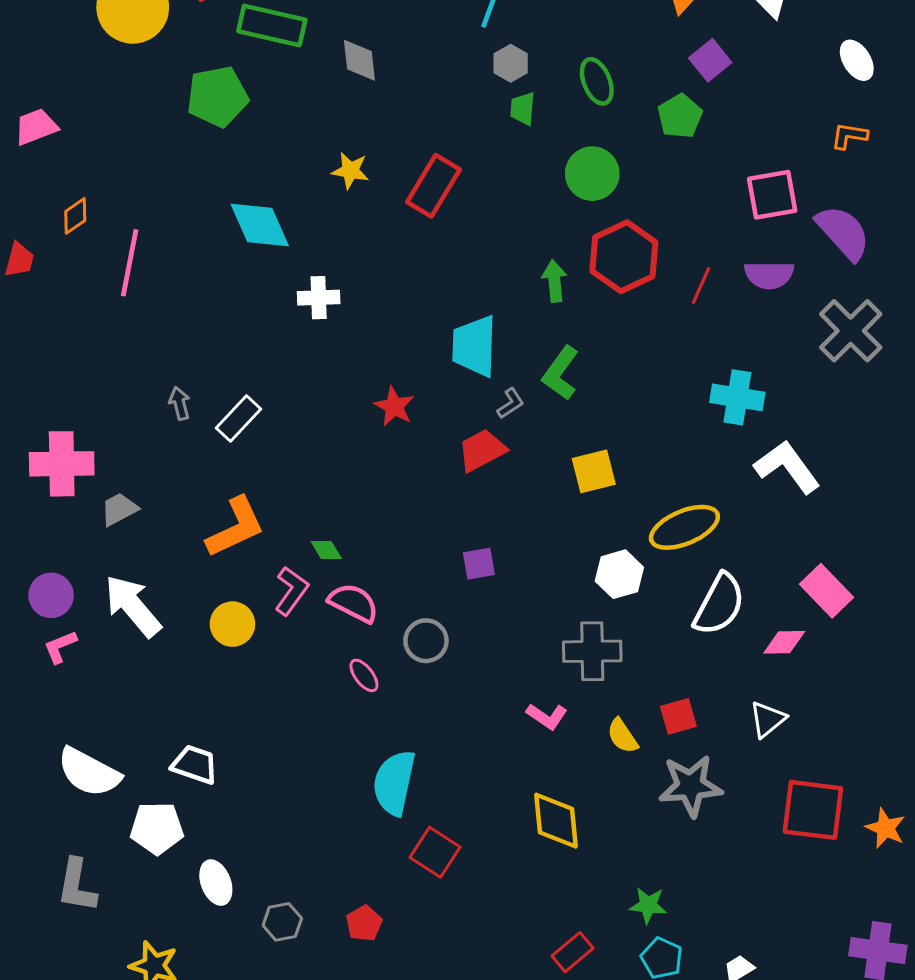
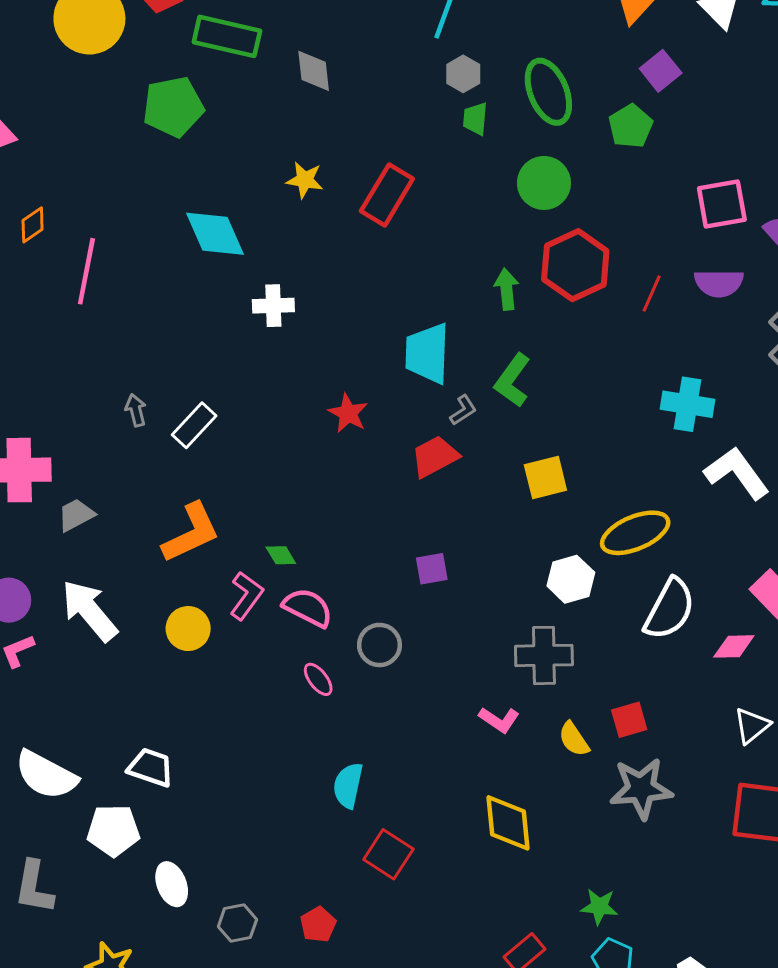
green ellipse: (597, 81) -> (548, 92), size x1.4
white triangle: (768, 719) -> (752, 726), moved
cyan semicircle: (394, 783) -> (348, 786), size x0.7

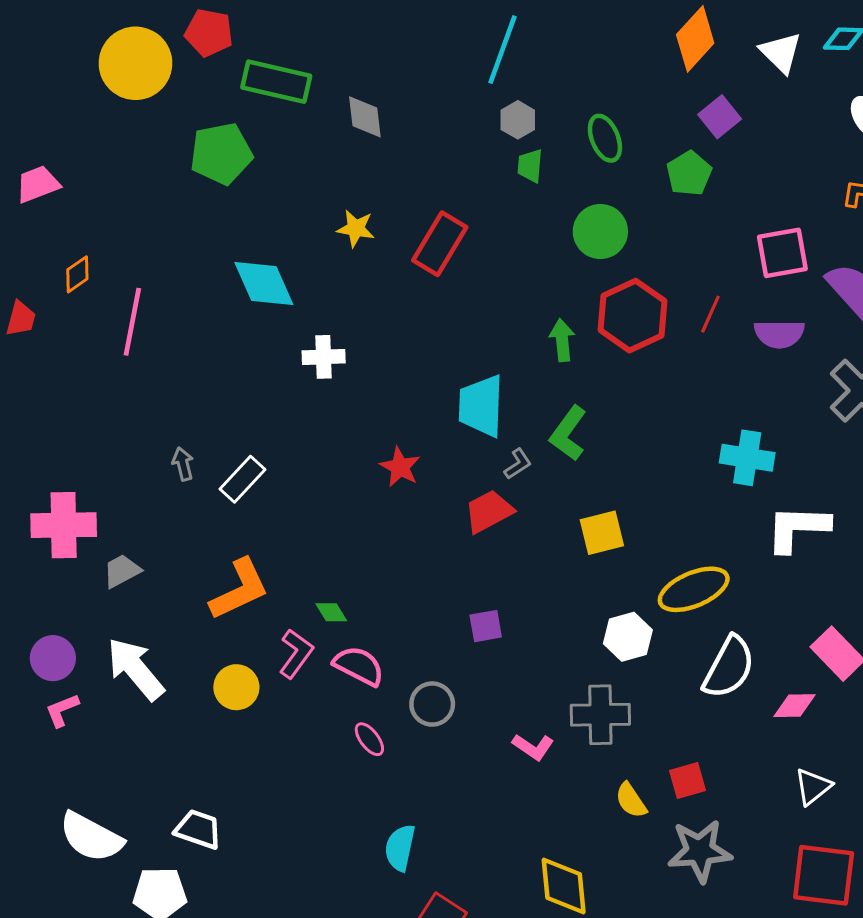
green ellipse: (548, 92) -> (605, 138), size x0.7
red line: (652, 294) -> (710, 314), moved
white L-shape: (737, 473) -> (798, 528), turned -52
pink L-shape: (499, 720) -> (533, 747), moved

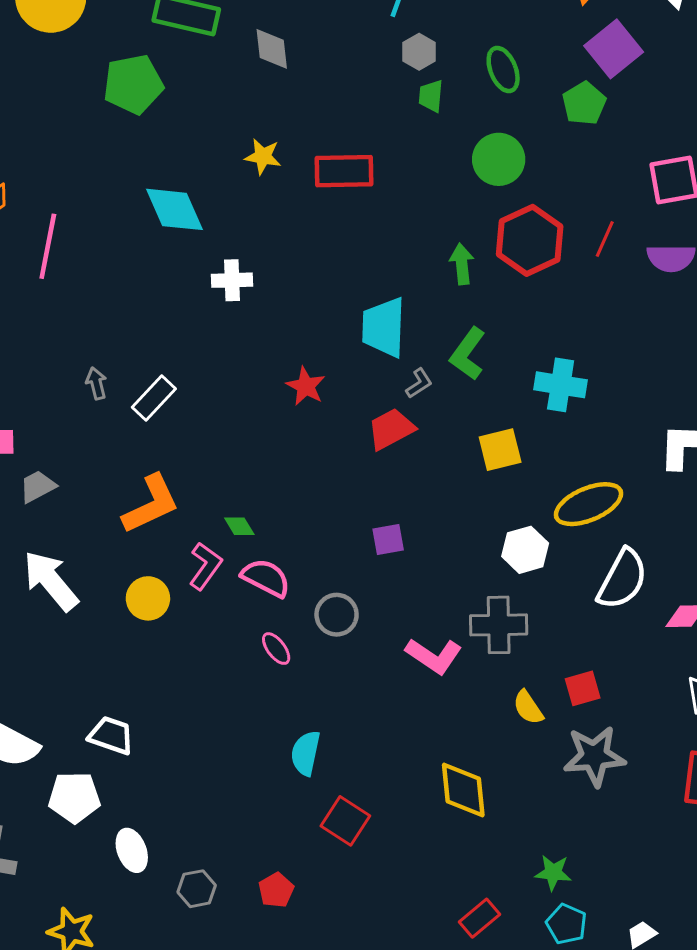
purple square: (720, 117) -> (614, 49), size x1.4
red rectangle: (440, 244) -> (344, 171), turned 58
cyan cross: (747, 458) -> (561, 385), moved
pink L-shape: (533, 747) -> (434, 656), size x1.4

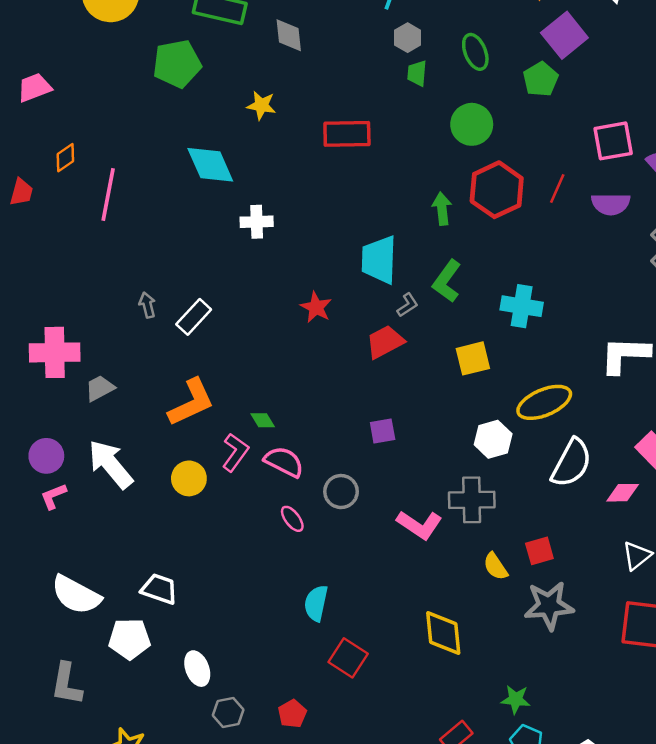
yellow star: (263, 156) -> (261, 105), moved
white ellipse: (132, 850) -> (197, 669), moved

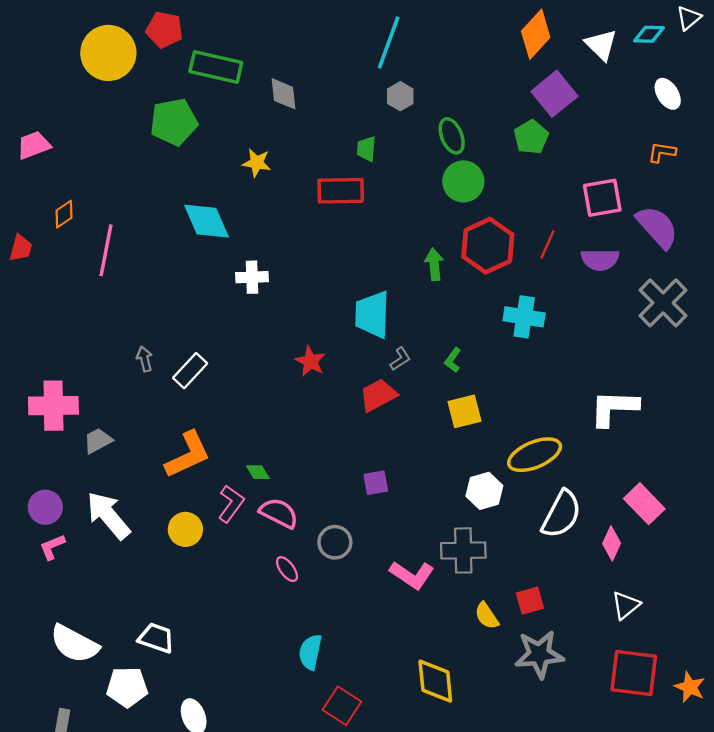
green ellipse: (475, 52) -> (452, 136), moved
green trapezoid: (417, 73) -> (366, 149), moved
green L-shape: (447, 281) -> (453, 360), moved, size x0.6
cyan cross: (522, 306) -> (524, 317), moved
pink diamond: (623, 493) -> (612, 543), turned -64

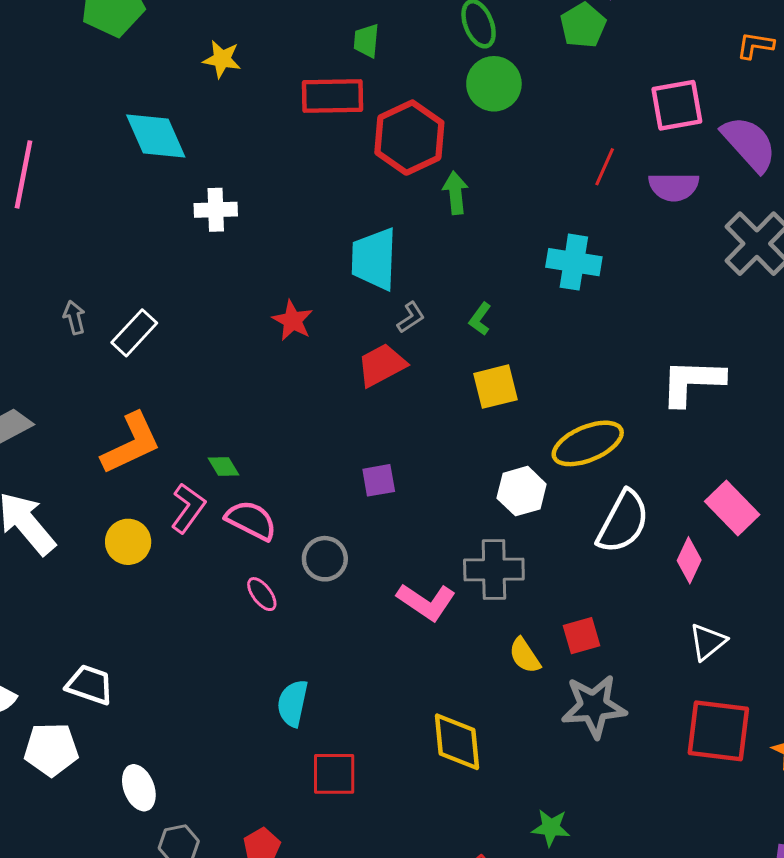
red hexagon: (488, 246) -> (409, 138), moved
red square: (342, 706) -> (334, 774), turned -33

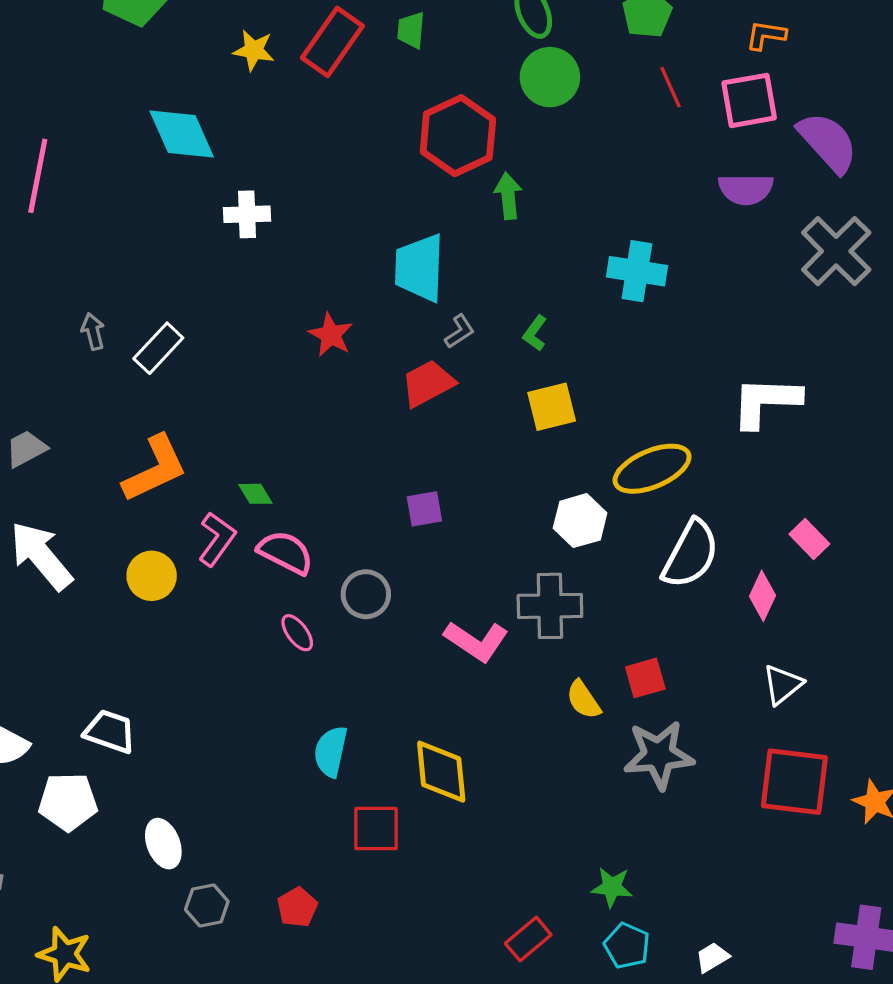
orange L-shape: (755, 45) -> (766, 35), moved
red rectangle: (333, 96) -> (332, 42), moved, turned -54
red line: (605, 167) -> (670, 87), moved, turned -48
pink rectangle: (732, 508) -> (809, 539), size x0.7
yellow diamond: (457, 742) -> (441, 772), moved

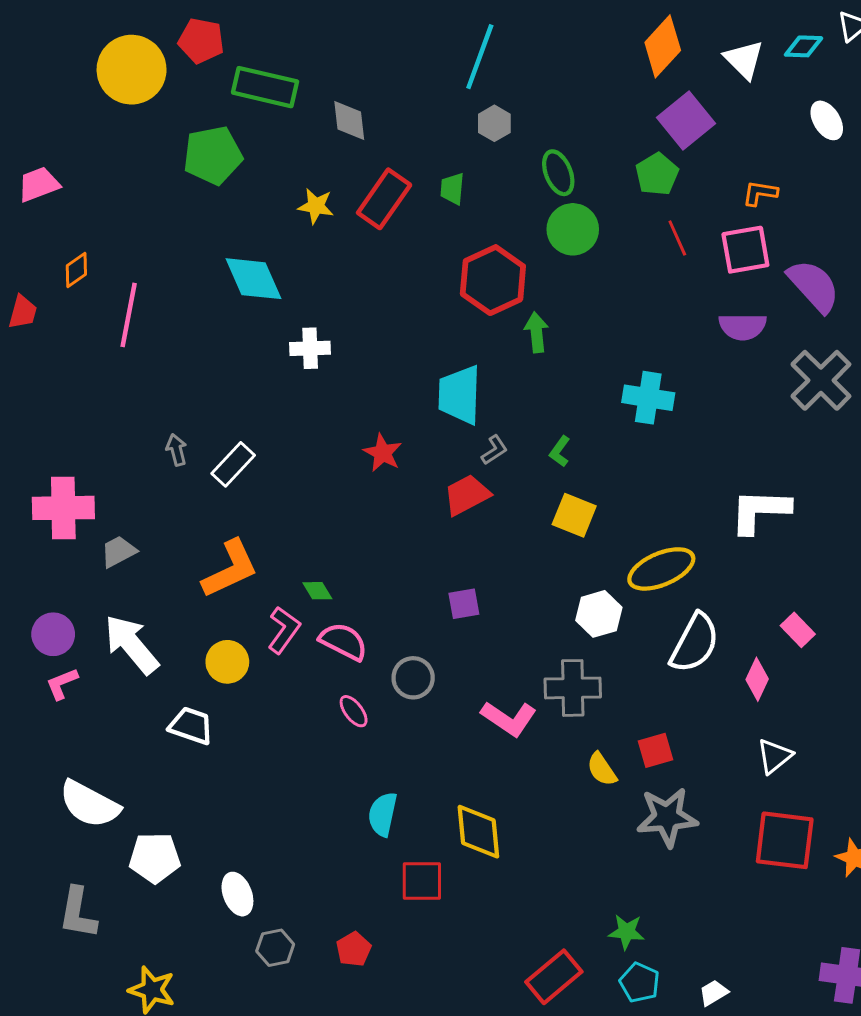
yellow square: (552, 407) -> (574, 515), turned 36
white trapezoid: (110, 731) -> (191, 726), moved
red rectangle: (528, 939) -> (554, 977), size x1.4

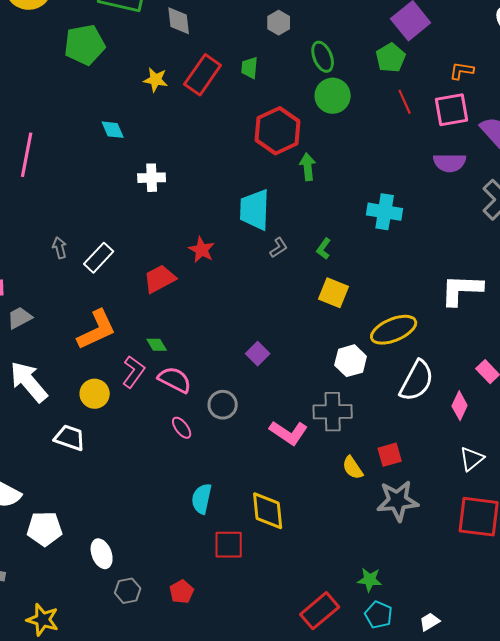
cyan diamond: (253, 279) -> (113, 130), size x0.6
red trapezoid: (467, 495) -> (160, 279), moved
purple square: (464, 604) -> (258, 354), turned -35

